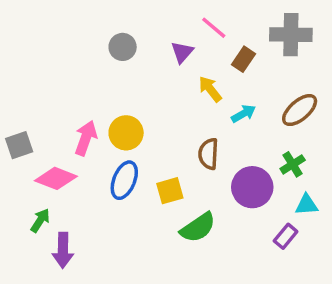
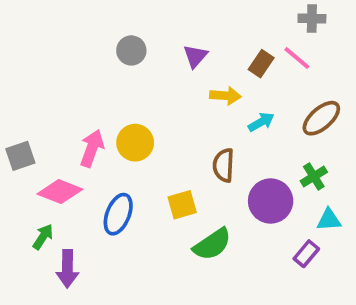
pink line: (214, 28) -> (297, 58), moved
gray cross: (291, 35) -> (312, 19), moved, size x0.6
yellow arrow: (210, 89) -> (225, 96), turned 132
blue ellipse: (124, 180) -> (118, 214), moved

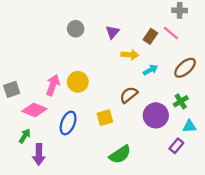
brown semicircle: (224, 165) -> (129, 95), turned 48
green semicircle: (212, 244) -> (120, 154), moved

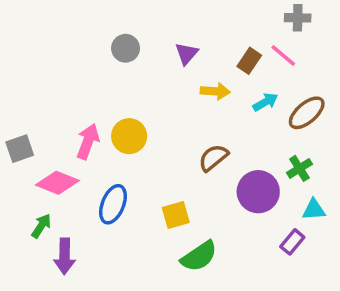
cyan arrow: (150, 70) -> (265, 102), moved
yellow square: (105, 118) -> (176, 215), moved

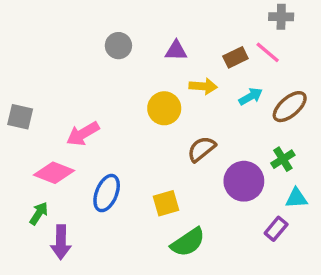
purple triangle: (186, 54) -> (176, 51), turned 50
brown rectangle: (249, 61) -> (235, 57), turned 30
yellow circle: (129, 136) -> (164, 108), moved
pink arrow: (88, 142) -> (83, 134), turned -140
gray square: (20, 149) -> (20, 117), moved, turned 32

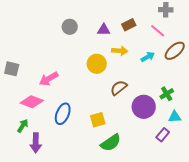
brown rectangle: (235, 57) -> (129, 25), moved
brown ellipse: (290, 107) -> (175, 51), moved

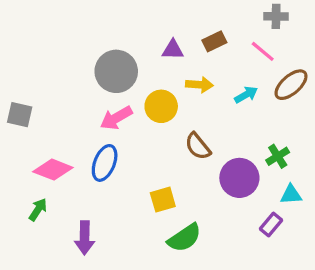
gray circle: (70, 27) -> (116, 71), moved, size x1.6
pink arrow: (49, 79) -> (116, 118), moved
brown semicircle: (119, 88) -> (198, 146), turned -90
blue ellipse: (63, 114) -> (105, 163), moved
purple arrow: (36, 143) -> (85, 238), moved

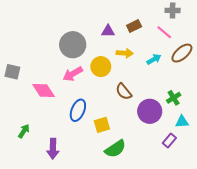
blue ellipse: (105, 163) -> (78, 110), moved
pink diamond: (53, 170) -> (44, 91), moved, turned 35

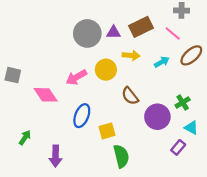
brown rectangle: (134, 26) -> (141, 27), size x1.5
gray circle: (73, 45) -> (87, 33), moved
cyan triangle: (182, 122) -> (191, 128), turned 32
green semicircle: (115, 149) -> (121, 156), turned -70

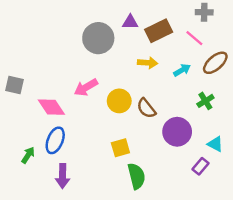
purple triangle: (114, 32) -> (130, 22), moved
yellow circle: (106, 70) -> (119, 101), moved
green cross: (183, 102) -> (205, 101), moved
blue ellipse: (82, 116) -> (55, 140), moved

